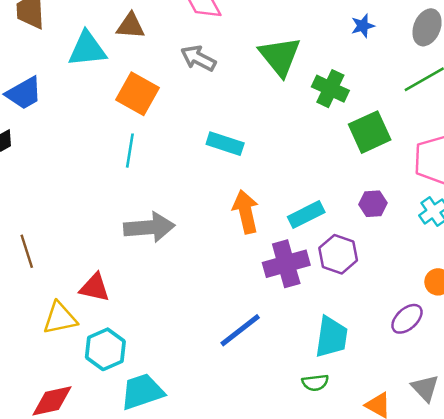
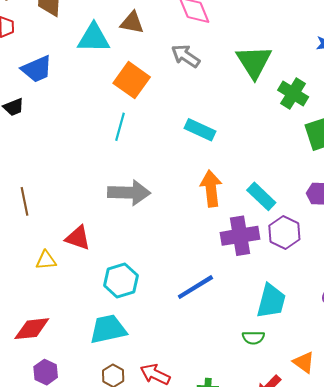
cyan rectangle: (306, 215) -> (261, 196), turned 64
yellow triangle: (60, 318) -> (46, 260), size x0.7
cyan hexagon: (105, 349) -> (121, 280), moved

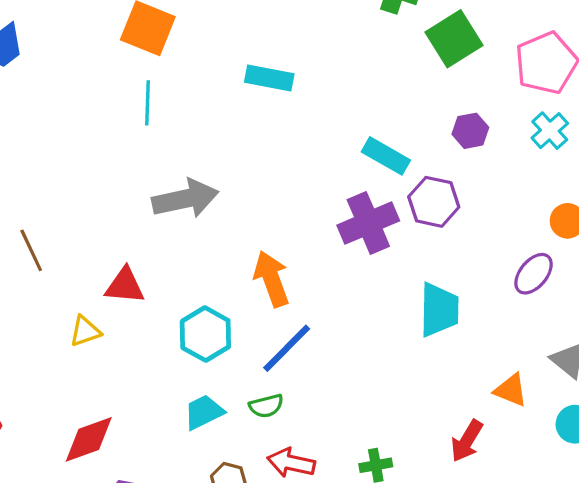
orange arrow: (211, 189) -> (271, 279), moved
blue line: (195, 287) -> (287, 348), moved
cyan trapezoid: (108, 329) -> (204, 412), size x0.7
green semicircle: (253, 338) -> (266, 406), moved

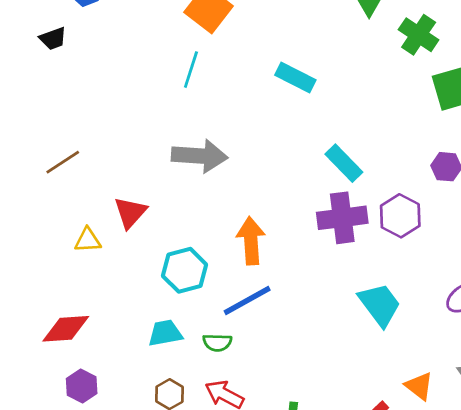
cyan rectangle: (386, 156) -> (344, 163), moved
brown line: (31, 250) -> (63, 162), turned 66
red triangle: (125, 286) -> (130, 212), turned 51
cyan trapezoid: (439, 310) -> (380, 305), turned -54

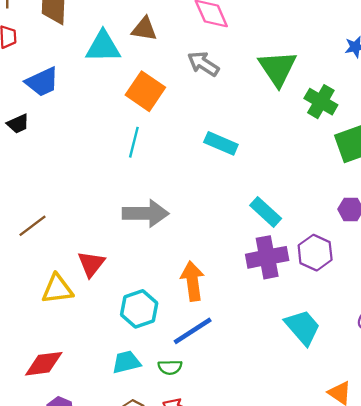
yellow triangle: (88, 240) -> (57, 289), size x1.4

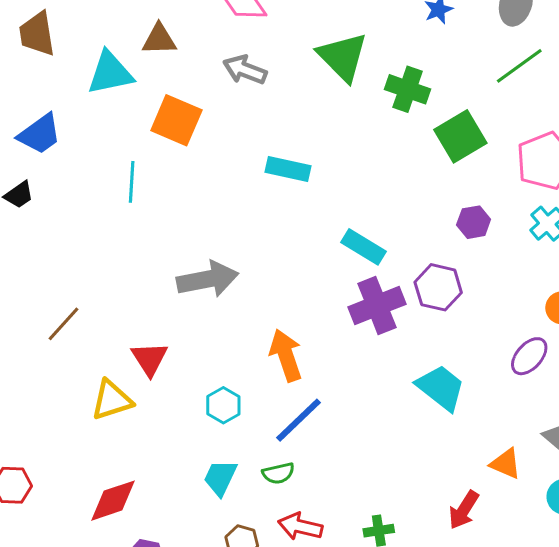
cyan line: (134, 142) -> (132, 182), moved
cyan hexagon: (139, 309) -> (223, 405), size x0.7
cyan trapezoid: (126, 362) -> (220, 478), turned -40

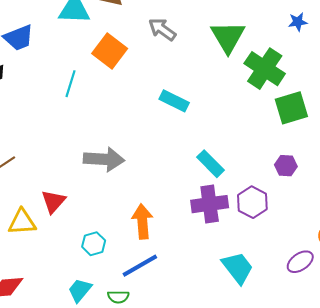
green cross: (408, 89) -> (265, 69), size x1.4

